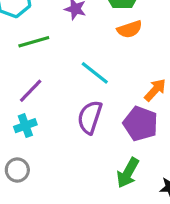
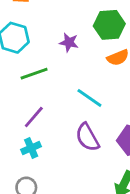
purple semicircle: (90, 117) -> (87, 137), turned -44

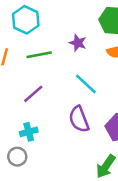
purple star: (69, 42) -> (78, 43), moved
cyan cross: (31, 148) -> (29, 132), moved

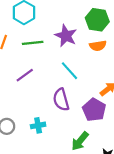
purple star: (78, 43) -> (66, 36), size x1.5
cyan cross: (29, 132) -> (38, 125), moved

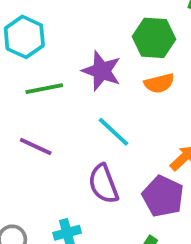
purple line: (25, 75) -> (36, 147), turned 66

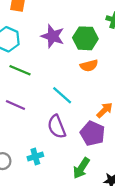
purple star: (102, 71) -> (53, 36), moved
green line: (44, 89) -> (20, 70), turned 35

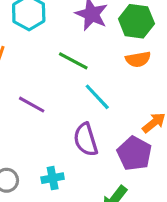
green line: (20, 70) -> (73, 61), moved

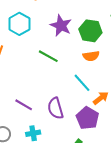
cyan line: (97, 97) -> (82, 83), moved
purple line: (32, 105) -> (24, 105), moved

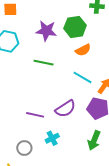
purple semicircle: (55, 108) -> (65, 109), turned -90

